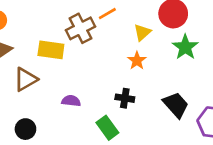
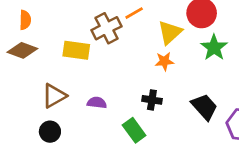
yellow triangle: (142, 32) -> (170, 32), size x1.4
orange star: (137, 61) -> (164, 61), turned 30
brown triangle: (25, 79) -> (54, 96), moved

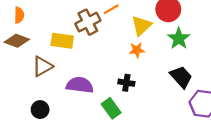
brown triangle: (54, 96) -> (42, 66), moved
purple semicircle: (97, 103) -> (80, 85), size x1.6
black trapezoid: (204, 107) -> (181, 77), moved

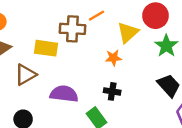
brown cross: (88, 22) -> (72, 29), turned 30
orange star: (137, 50) -> (113, 58), moved

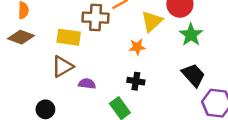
brown triangle: (25, 75) -> (63, 67), moved
purple semicircle: (64, 94) -> (87, 84), size x0.6

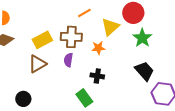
brown cross: (96, 18) -> (71, 37), moved
yellow rectangle: (69, 37) -> (42, 40), turned -36
purple semicircle: (87, 84) -> (68, 60), moved, turned -88

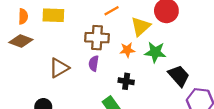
green star: (142, 38) -> (155, 52), moved, turned -30
yellow rectangle: (42, 40) -> (53, 15), moved, turned 30

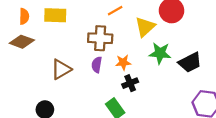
orange star: (127, 50) -> (123, 62), moved
black trapezoid: (179, 76) -> (190, 62), moved, turned 105
black cross: (126, 81) -> (130, 83), turned -32

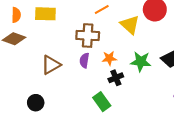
yellow triangle: (145, 27) -> (130, 25), turned -36
green star: (160, 53) -> (141, 62), moved

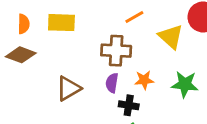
black cross: (116, 78) -> (129, 105), moved, turned 32

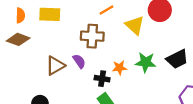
orange star: (144, 80) -> (119, 68), moved
purple semicircle: (112, 83) -> (79, 61), moved, turned 136

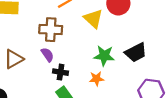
purple semicircle: (79, 61) -> (47, 55), moved
orange star: (119, 68) -> (97, 79), moved

